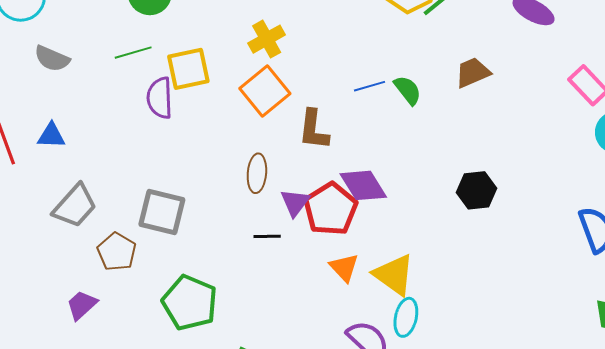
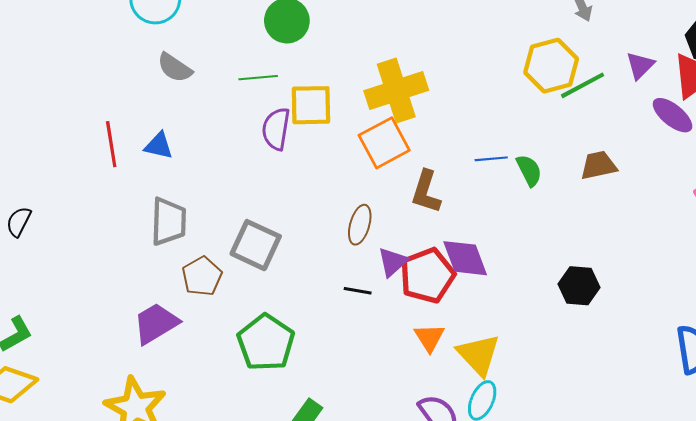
yellow cross: (267, 39) -> (396, 90), size x1.6
gray trapezoid: (75, 206) -> (169, 221), turned -51
purple trapezoid: (82, 305) -> (156, 323), size x1.4

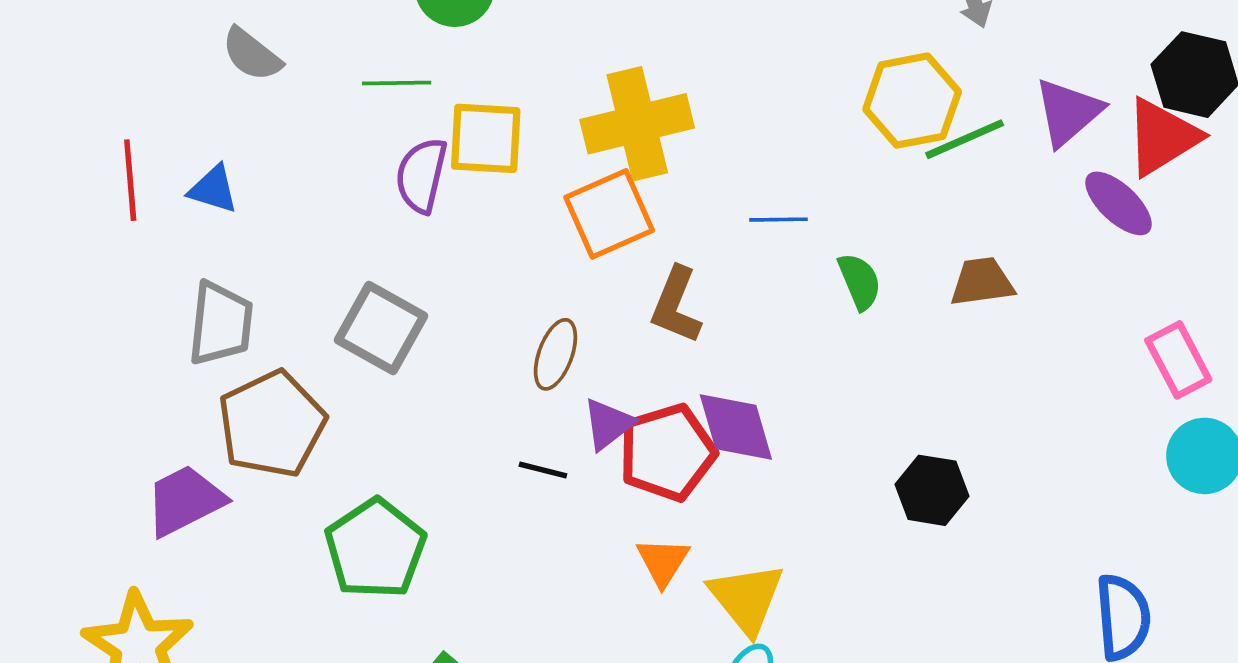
purple triangle: (640, 65) -> (1068, 112), size x1.4
blue line: (491, 159) -> (779, 220), moved
gray square: (256, 245) -> (381, 328), moved
brown pentagon: (202, 276) -> (272, 424), size x1.5

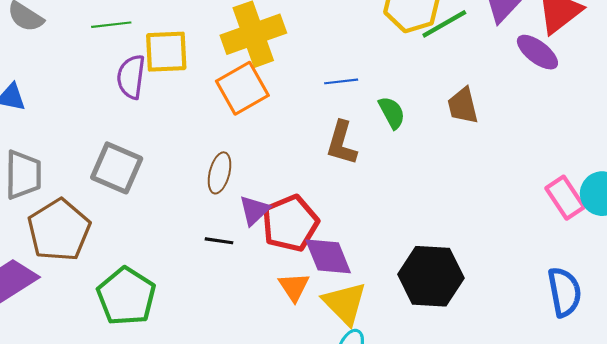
brown trapezoid: (982, 282) -> (463, 106), turned -90
brown L-shape: (676, 305) -> (342, 143), moved
pink rectangle: (1178, 360) -> (565, 198), moved
purple diamond: (736, 427) -> (328, 256), moved
black hexagon: (932, 490) -> (431, 276), moved, size x1.5

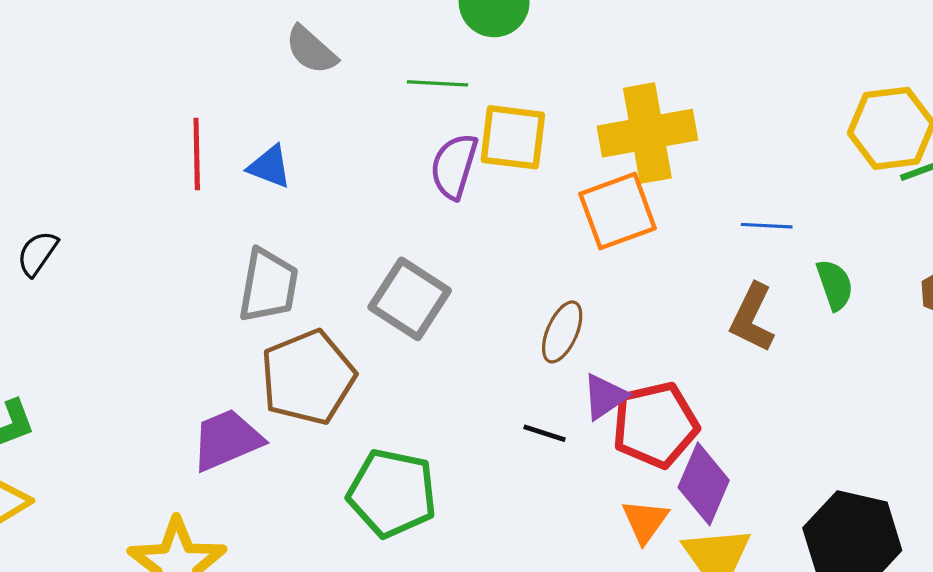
purple diamond: (328, 256) -> (704, 484), turned 36
green pentagon: (126, 296) -> (392, 493), turned -30

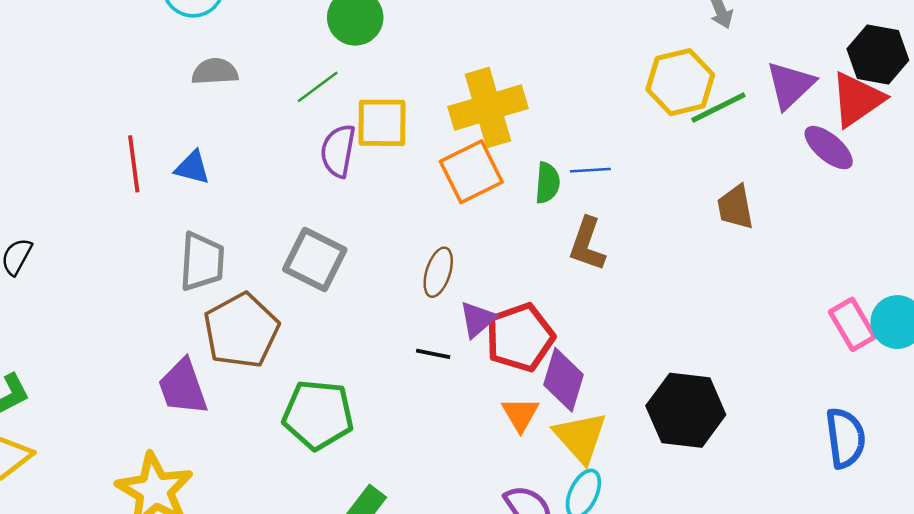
gray semicircle: (311, 50) -> (215, 72), turned 141
green line: (437, 83) -> (318, 87), turned -33
green semicircle: (835, 285) -> (547, 183), moved, turned 30
purple trapezoid: (227, 440) -> (183, 387), turned -80

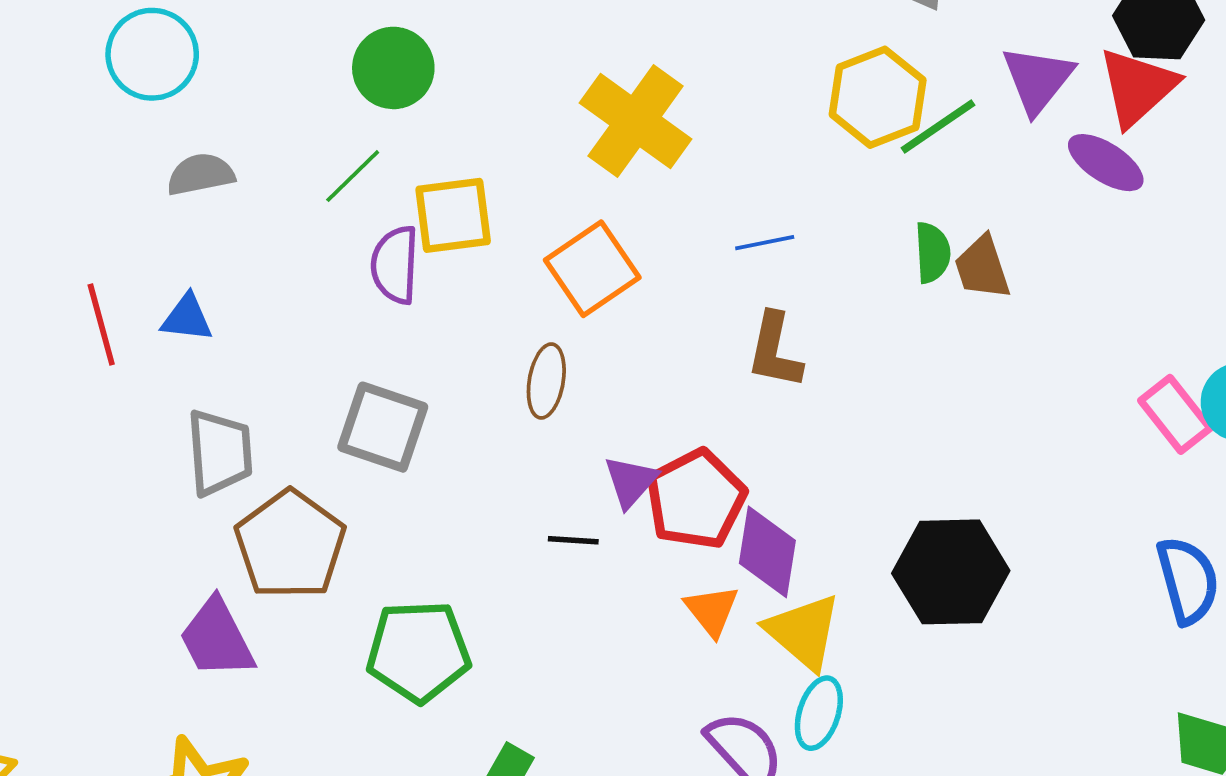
yellow cross: (488, 108) -> (636, 121), moved, turned -30
green semicircle: (547, 183) -> (932, 253), moved
brown ellipse: (438, 272) -> (546, 381), moved

